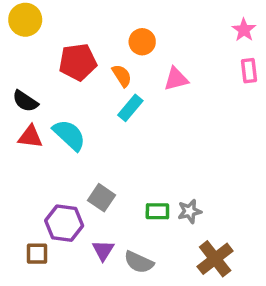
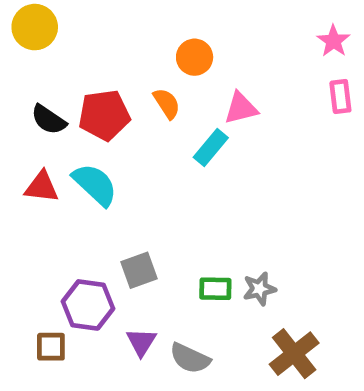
red pentagon: (78, 62) -> (104, 115), moved
black semicircle: (25, 101) -> (49, 120), moved
cyan rectangle: (130, 108) -> (211, 147), moved
gray square: (101, 198) -> (139, 270), turned 36

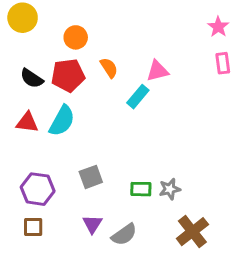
orange circle: (195, 57) -> (76, 37), moved
cyan semicircle: (95, 185) -> (62, 121), turned 76
purple hexagon: (88, 305) -> (38, 189), moved
gray semicircle: (190, 358) -> (124, 235), turned -60

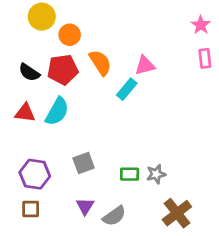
yellow circle: (23, 18) -> (42, 17), moved
orange semicircle: (109, 68) -> (100, 63), size x1.4

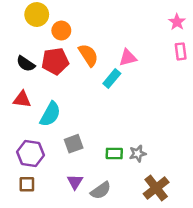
cyan semicircle: (57, 111) -> (50, 114), moved

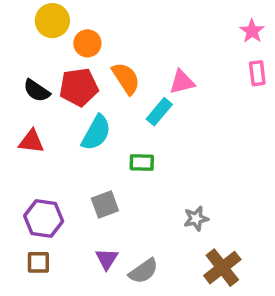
cyan semicircle: (50, 114) -> (96, 133), moved
green rectangle: (114, 154) -> (142, 162), moved

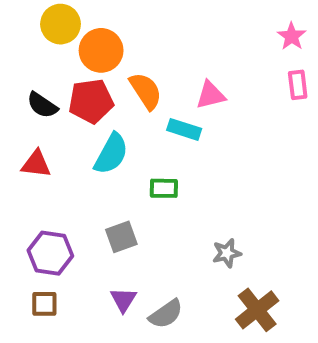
orange circle: (87, 43) -> (101, 50), size x1.4
cyan rectangle: (159, 112) -> (184, 129), turned 68

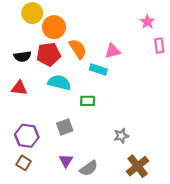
pink star: (292, 36) -> (147, 22), moved
black semicircle: (42, 105) -> (22, 56), turned -42
cyan semicircle: (111, 154) -> (59, 83), turned -105
brown square: (44, 304) -> (24, 163), turned 32

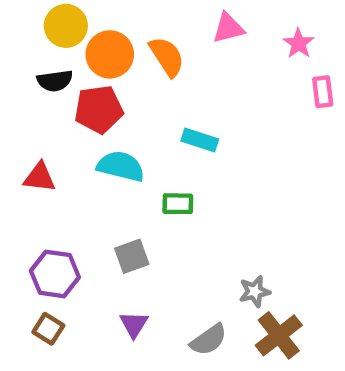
orange semicircle: (78, 49) -> (167, 57), moved
pink triangle: (113, 51) -> (228, 28), moved
black semicircle: (22, 56) -> (55, 81), moved
gray star: (121, 136) -> (255, 291), moved
gray semicircle: (89, 168) -> (209, 340), moved

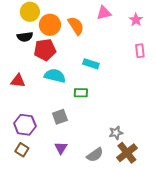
pink rectangle: (323, 92) -> (140, 51), moved

